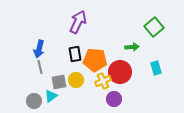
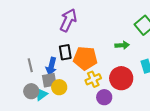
blue arrow: (39, 49) -> (51, 66), moved
red circle: (120, 72) -> (121, 78), moved
yellow circle: (76, 80) -> (59, 87), moved
gray circle: (34, 101) -> (31, 91), moved

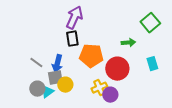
black rectangle: (65, 52) -> (72, 39), moved
gray line: (30, 65) -> (36, 63), turned -40
red circle: (121, 78) -> (117, 69), moved
yellow cross: (93, 79) -> (99, 88), moved

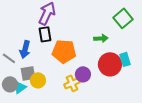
blue arrow: (57, 64) -> (25, 49), moved
red circle: (117, 69) -> (110, 64), moved
purple circle: (110, 95) -> (83, 74), moved

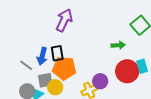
black rectangle: (45, 34) -> (57, 53), moved
orange pentagon: (64, 51) -> (64, 68), moved

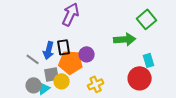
green arrow: (118, 45) -> (125, 39), size x1.5
red circle: (127, 71) -> (140, 78), moved
purple circle: (100, 81) -> (87, 54), moved

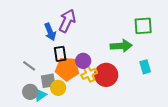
green square: (147, 19) -> (143, 26), turned 36
blue arrow: (49, 50) -> (50, 32), moved, turned -36
red circle: (140, 78) -> (106, 75), moved
yellow cross: (96, 84) -> (89, 74), moved

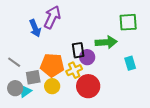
black rectangle: (60, 54) -> (78, 50), moved
purple circle: (83, 61) -> (87, 57), moved
red circle: (106, 75) -> (88, 86), moved
yellow circle: (58, 88) -> (52, 86), moved

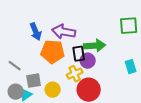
purple arrow: (52, 17) -> (64, 32), moved, turned -105
green arrow: (106, 42) -> (95, 46), moved
orange pentagon: (52, 65) -> (53, 52), moved

